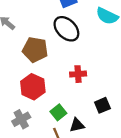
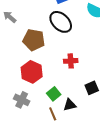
gray cross: (21, 119) -> (22, 100), turned -35

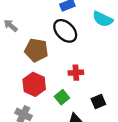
green square: (54, 94) -> (62, 97), moved

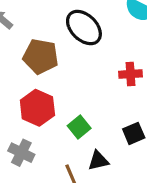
red cross: (76, 73) -> (130, 74), moved

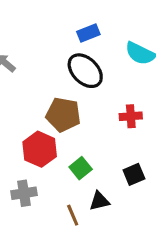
brown pentagon: (41, 56) -> (63, 115), moved
gray cross: (21, 153) -> (24, 193), turned -35

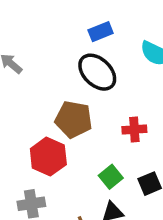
red cross: (131, 116) -> (134, 130), moved
green square: (81, 168) -> (111, 177), moved

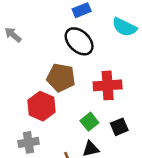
red cross: (134, 130) -> (108, 85), size x1.5

